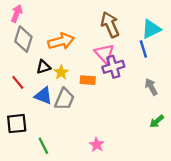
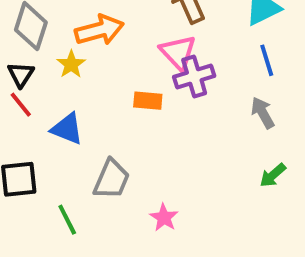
blue line: (143, 49) -> (267, 60), moved
black triangle: (43, 67) -> (21, 74), moved, turned -40
yellow star: (61, 72) -> (71, 64), moved
gray trapezoid: (64, 99) -> (111, 179), moved

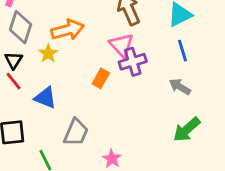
orange rectangle: (148, 101) -> (101, 78), turned -66
gray arrow: (263, 113) -> (180, 87), turned -30
green arrow: (273, 175) -> (187, 130), size x1.5

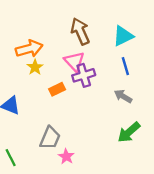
yellow star: (48, 53) -> (35, 67), moved
orange rectangle: (101, 78) -> (57, 89), turned 35
gray trapezoid: (76, 132) -> (50, 138), moved

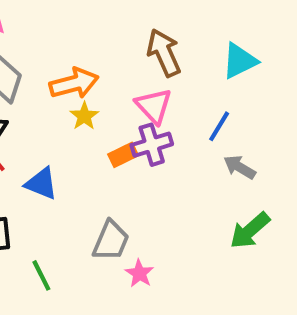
blue line: (125, 66) -> (219, 126), moved, turned 48
purple cross: (84, 75) -> (152, 145), moved

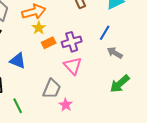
pink triangle: (154, 106) -> (73, 66), moved
orange rectangle: (123, 155) -> (49, 43), moved

